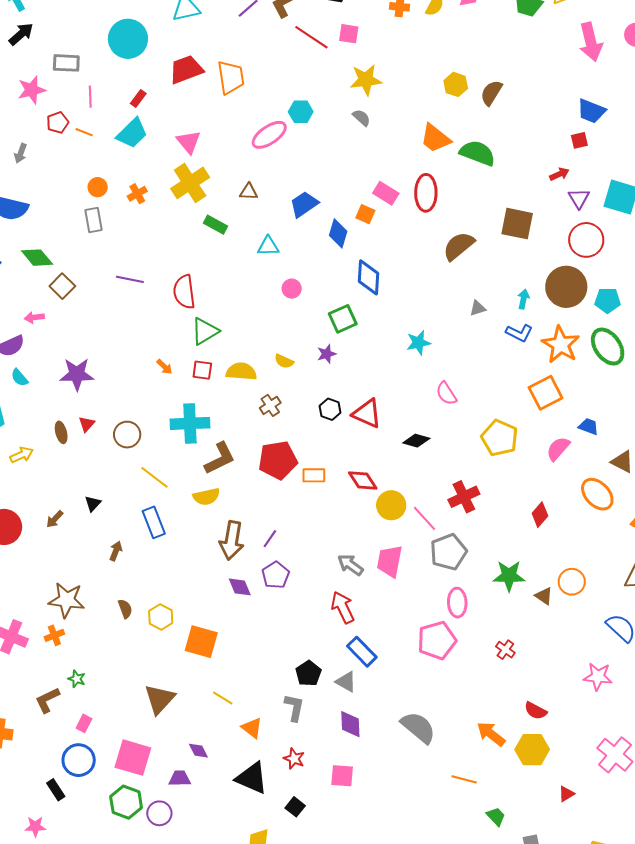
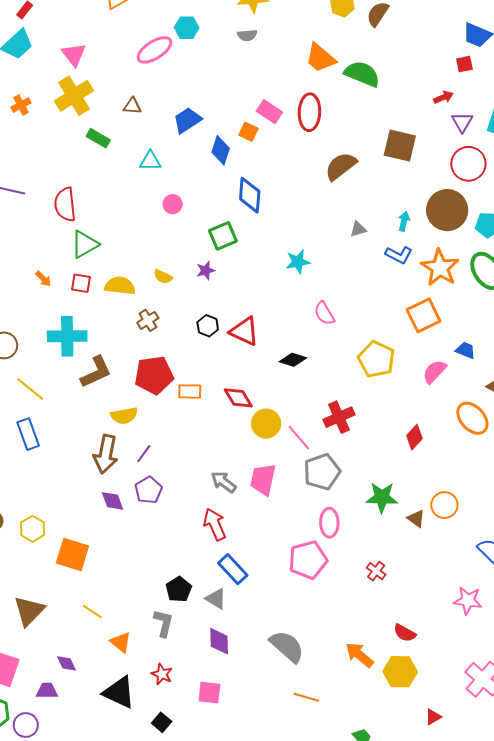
gray semicircle: (361, 118) -> (247, 35), turned 132
yellow semicircle: (206, 497) -> (124, 416), moved
orange line: (464, 779) -> (306, 697), moved

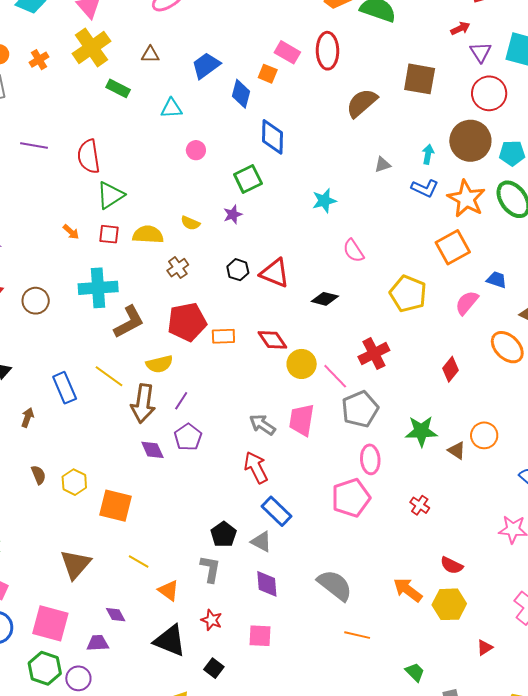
yellow line: (30, 389) -> (109, 376), moved

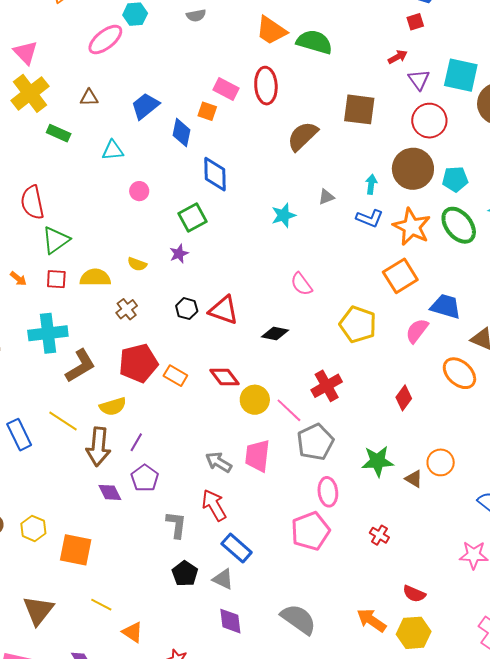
cyan star: (324, 201) -> (284, 215), moved
blue trapezoid: (497, 280) -> (446, 306), size x1.5
orange rectangle: (223, 336) -> (175, 376), turned 35
gray L-shape: (210, 569) -> (176, 525), moved

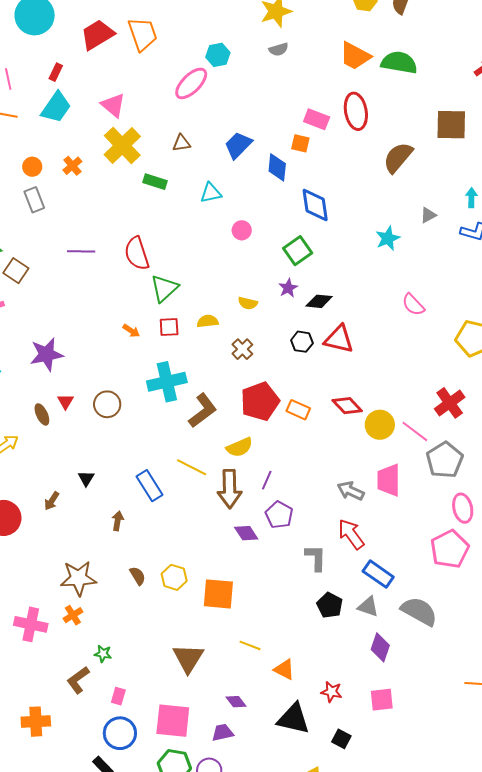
yellow semicircle: (95, 278) -> (208, 321), size x0.7
black diamond: (275, 333) -> (319, 301), moved
gray semicircle: (298, 619) -> (419, 611), moved
purple diamond: (230, 621) -> (380, 647), turned 32

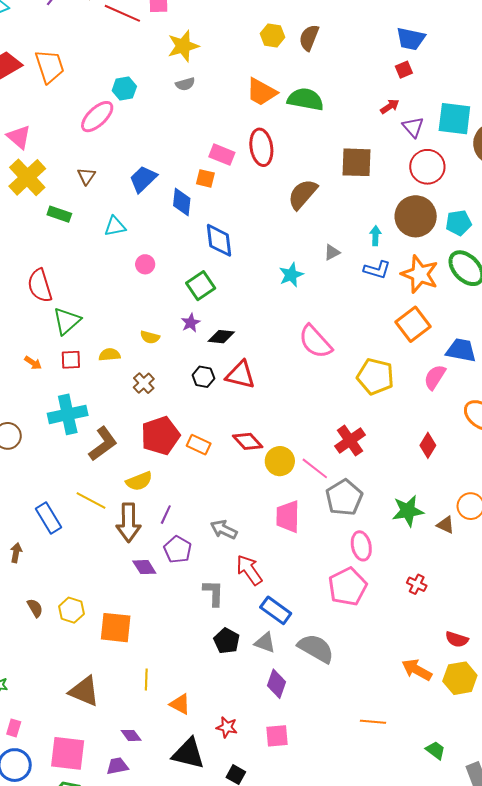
brown triangle: (181, 143) -> (86, 176), turned -48
pink semicircle: (413, 305) -> (315, 342), size x1.5
gray arrow: (351, 491) -> (224, 529), moved
yellow line: (250, 645) -> (146, 680), turned 70
brown triangle: (188, 658) -> (84, 691), turned -40

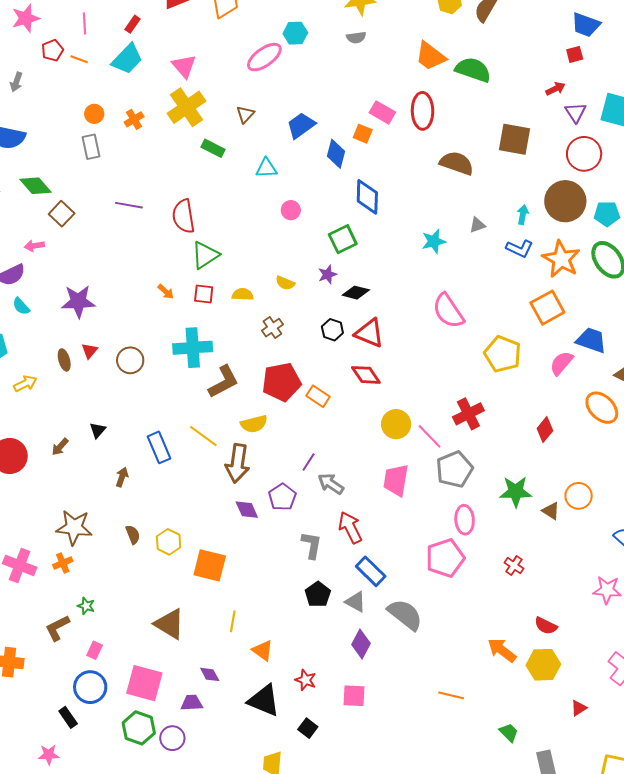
brown semicircle: (303, 194) -> (457, 163), turned 60
red diamond: (248, 441) -> (366, 375), moved
purple line: (166, 515) -> (309, 462), moved

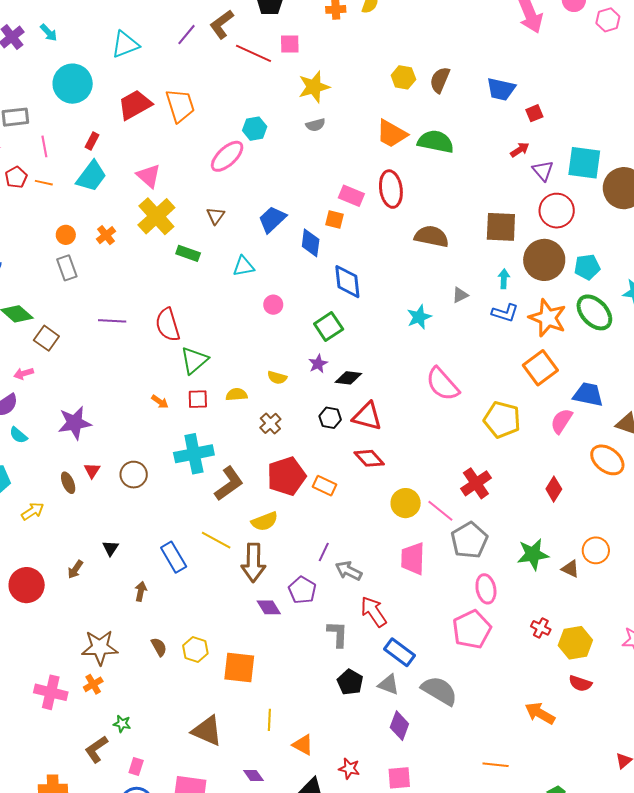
blue trapezoid: (586, 25) -> (501, 89), moved
brown square: (515, 139) -> (501, 227), moved
yellow hexagon: (543, 665) -> (575, 643), moved

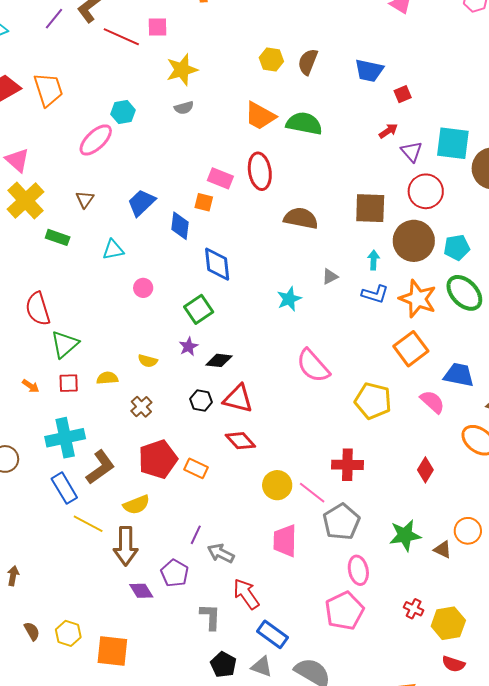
pink semicircle: (561, 421) -> (432, 402), turned 100
red cross: (476, 483) -> (347, 465), turned 36
blue rectangle: (174, 557) -> (64, 488), moved

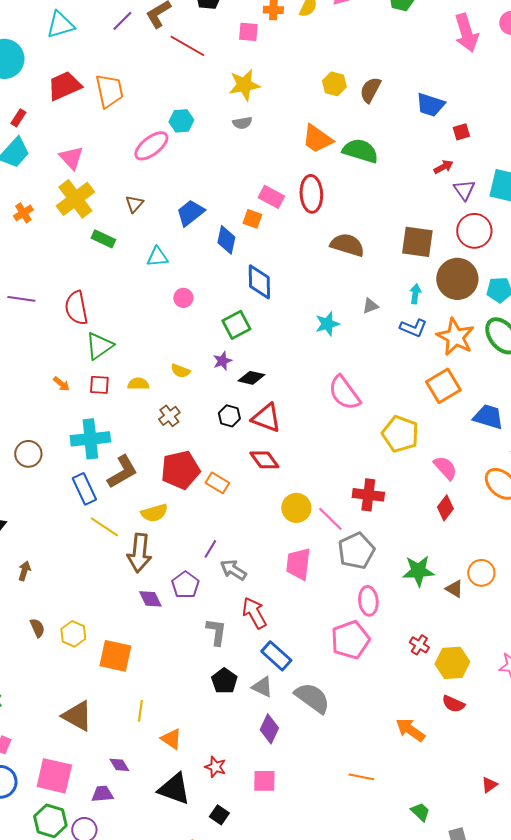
pink square: (157, 27) -> (248, 32), moved
pink semicircle: (432, 402) -> (445, 468), moved

